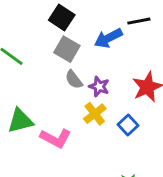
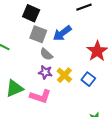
blue arrow: (108, 38) -> (62, 33), moved
purple star: (99, 87) -> (45, 72), moved

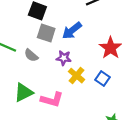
gray semicircle: (46, 54) -> (31, 55), moved
purple star: (45, 72) -> (64, 58), moved

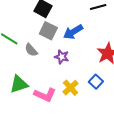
yellow cross: (76, 76) -> (70, 88), moved

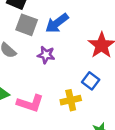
yellow cross: (70, 88) -> (71, 100), moved, turned 35

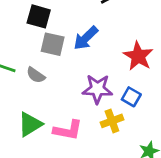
purple star: (46, 55) -> (97, 89), moved, size x1.5

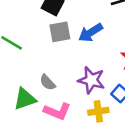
gray square: (53, 44) -> (60, 32), turned -35
gray semicircle: (36, 75) -> (48, 82), moved

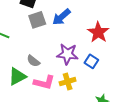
yellow cross: (98, 111) -> (68, 82), moved

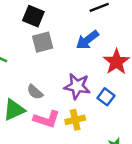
blue arrow: (61, 17) -> (87, 40), moved

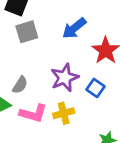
purple star: (77, 86) -> (65, 78), turned -30
gray semicircle: (35, 92) -> (20, 85), turned -98

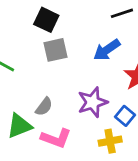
yellow cross: (64, 113) -> (110, 141), moved

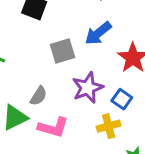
gray square: (56, 50) -> (63, 51), moved

